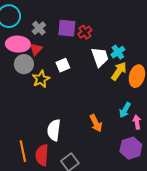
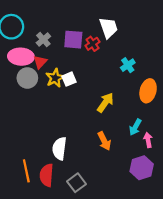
white trapezoid: (100, 57) -> (109, 28), moved
yellow arrow: (119, 71) -> (105, 103), moved
yellow star: (41, 79) -> (55, 78), moved

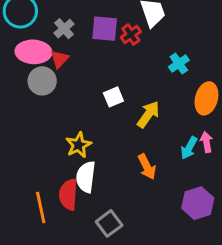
yellow star: (55, 78) -> (79, 145), moved
white square: (69, 79) -> (113, 97), moved
pink arrow: (148, 140) -> (206, 142), moved
red semicircle: (47, 175) -> (68, 194), moved

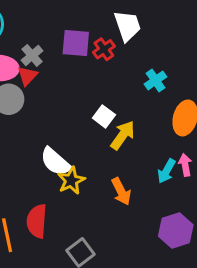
gray cross: (64, 29) -> (32, 55), moved
white square: (113, 97) -> (104, 116), moved, turned -30
yellow star: (79, 145) -> (71, 180), moved
white semicircle: (86, 177) -> (56, 162), moved, turned -56

